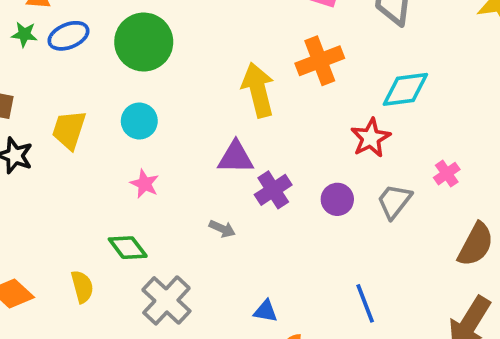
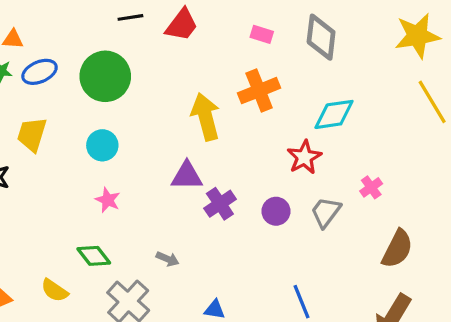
yellow trapezoid: (69, 130) -> (32, 134), moved
gray arrow: (222, 229) -> (168, 259), moved
yellow semicircle: (82, 287) -> (55, 290), turned 140

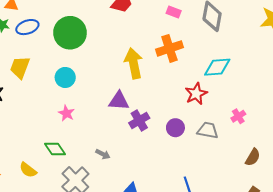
gray trapezoid: (326, 212) -> (208, 130), turned 60
brown semicircle: (397, 249) -> (253, 157), size x0.7

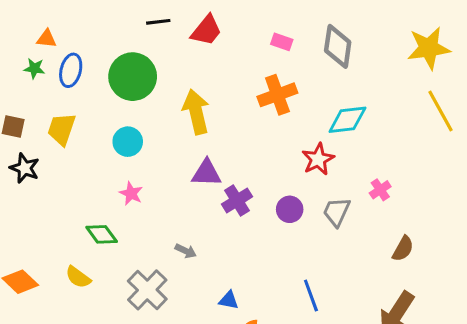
blue ellipse: (27, 27) -> (71, 70), turned -55
yellow arrow: (134, 63) -> (196, 112), moved
gray trapezoid: (208, 130) -> (337, 212), turned -75
green diamond: (55, 149) -> (102, 234), moved

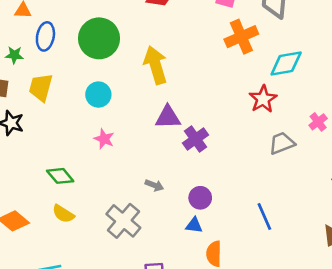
green star: (34, 68) -> (14, 55), moved
orange cross: (277, 95) -> (241, 37), moved
purple circle: (290, 209) -> (200, 198), moved
gray trapezoid: (337, 212) -> (282, 143), turned 48
green diamond: (102, 234) -> (60, 176), moved

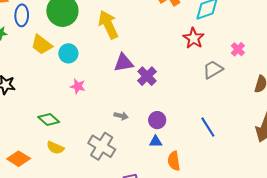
yellow trapezoid: (41, 87) -> (42, 45), moved, turned -60

